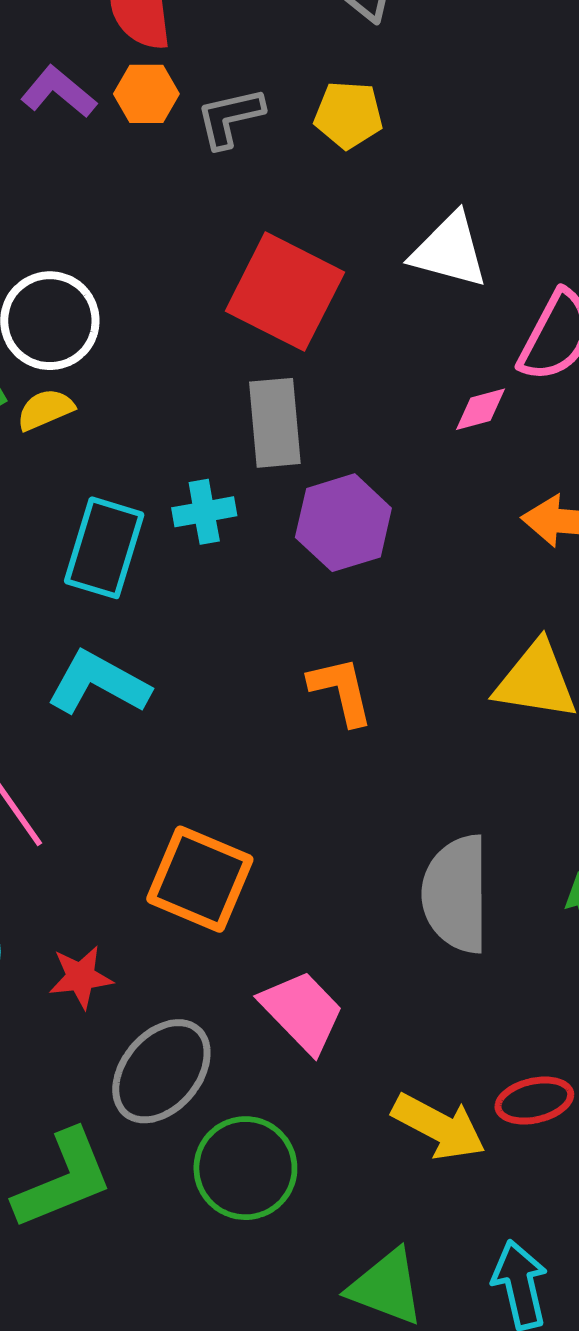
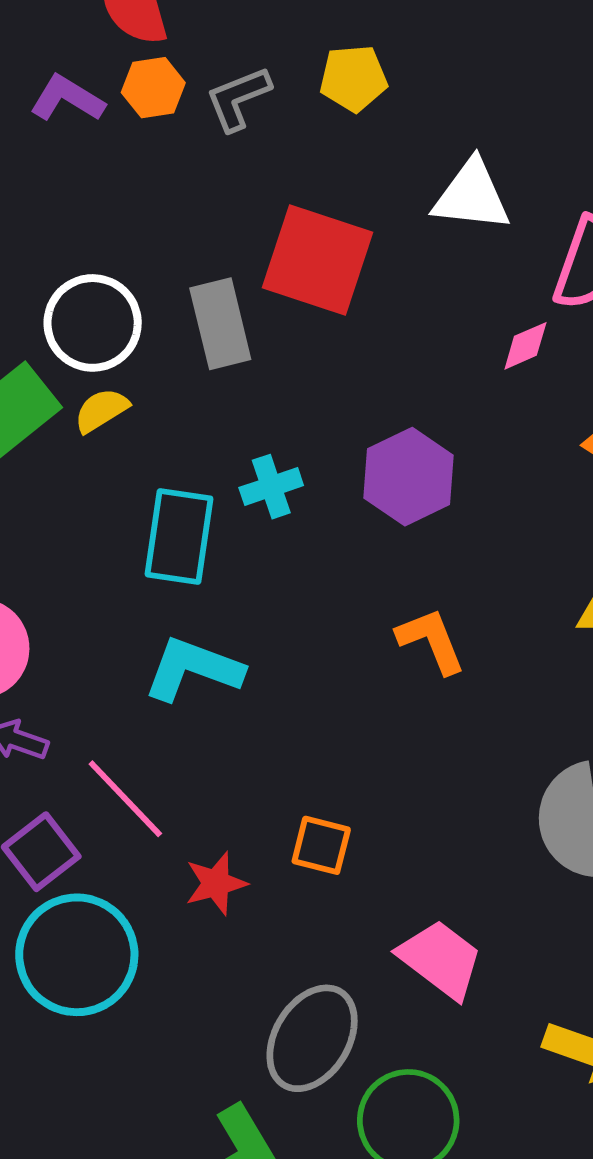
gray rectangle: (275, 423) -> (220, 324), moved
orange square: (200, 879) -> (321, 845), size x0.6
red star: (81, 977) -> (216, 883), moved

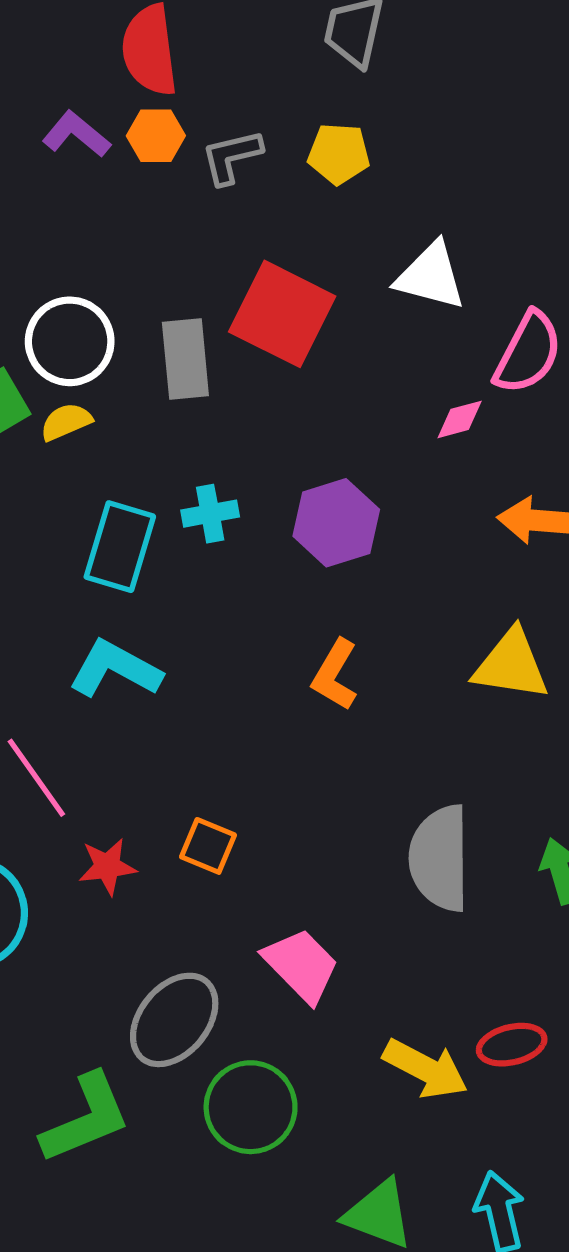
orange L-shape: (431, 641) -> (335, 675), turned -136

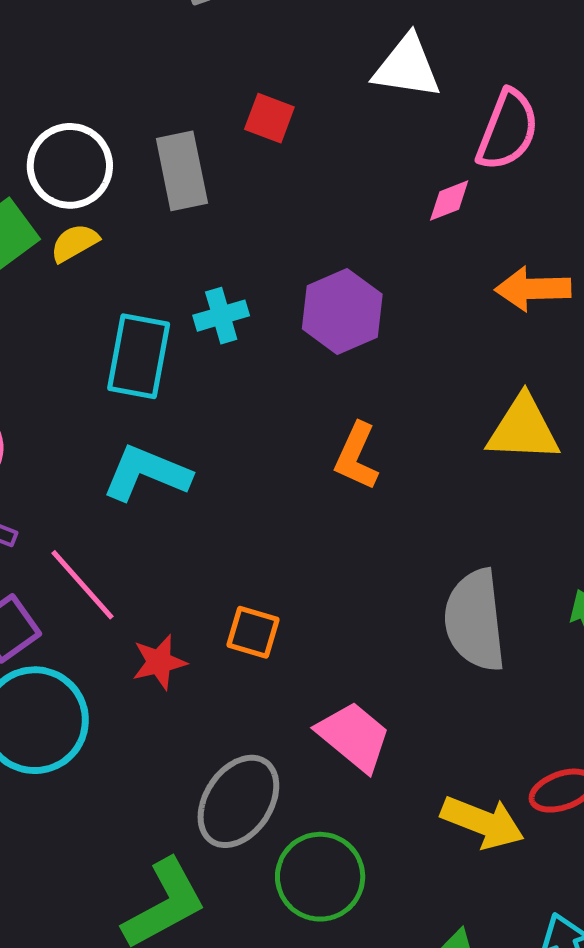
red square: (282, 314) -> (269, 118), size x0.5

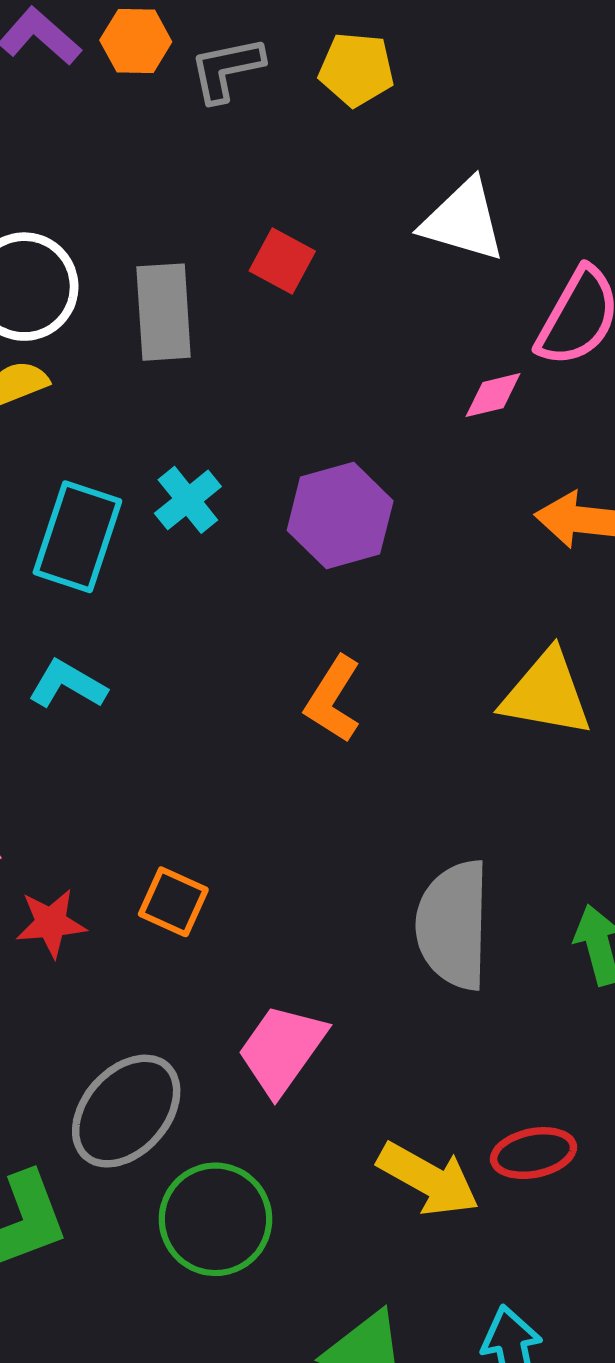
cyan cross: (221, 316) -> (188, 500), turned -30
cyan L-shape: (147, 473) -> (67, 684), size x0.7
pink trapezoid: (354, 736) -> (282, 1049), turned -102

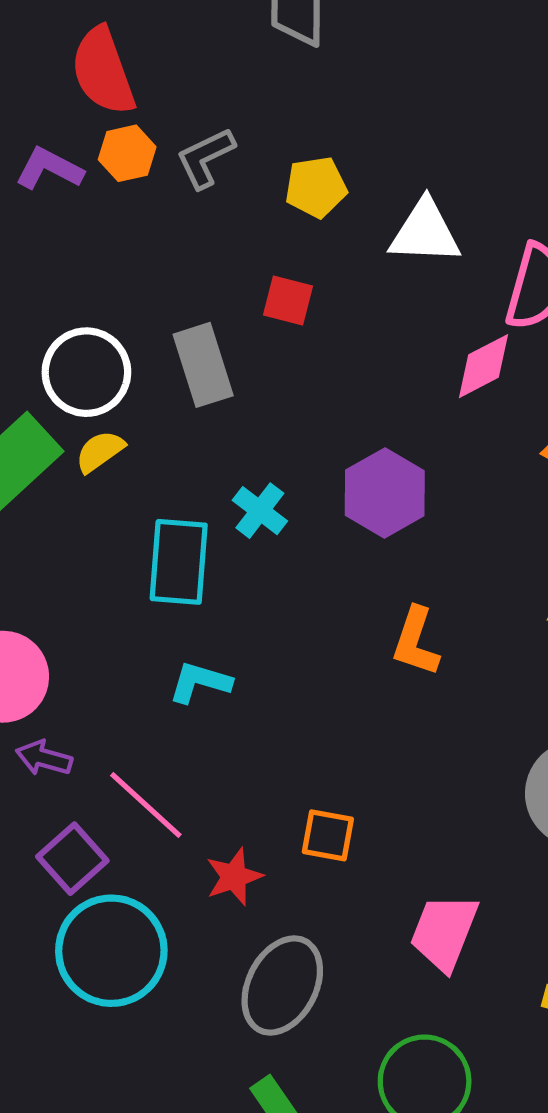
yellow pentagon: (356, 69) -> (316, 187), moved
pink diamond: (493, 395) -> (483, 366), size x1.4
gray ellipse: (126, 1111) -> (282, 986), moved

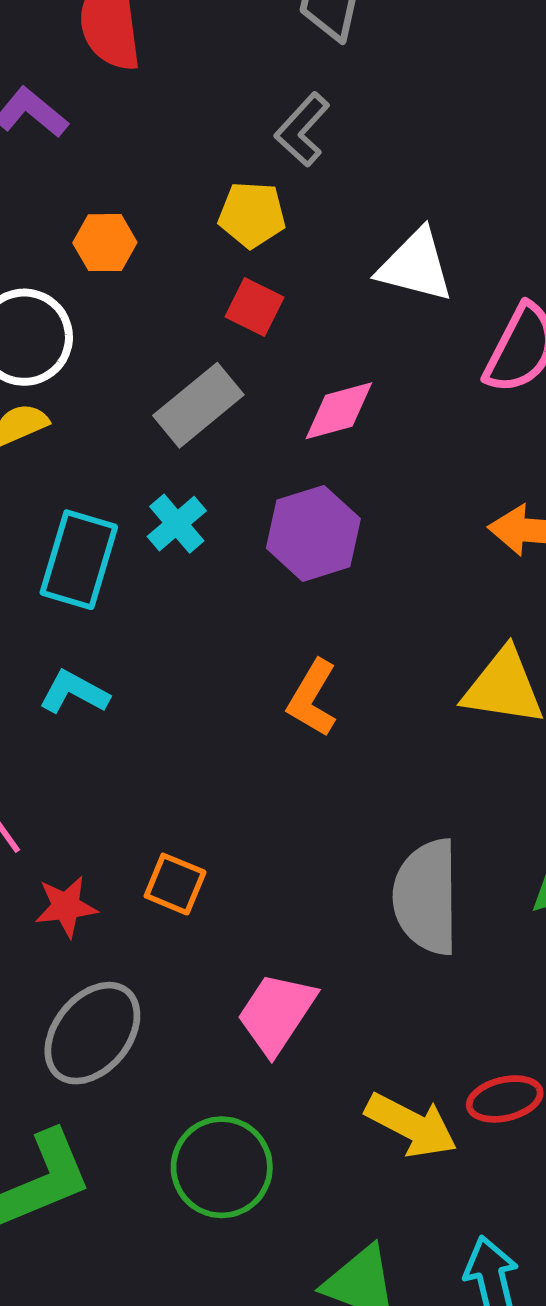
orange hexagon: (127, 153) -> (105, 243), moved
gray L-shape: (205, 158) -> (302, 130), moved, turned -34
yellow pentagon: (316, 187) -> (252, 215), moved
gray rectangle: (203, 365) -> (198, 405), moved, turned 56
pink diamond: (483, 366) -> (339, 411), moved

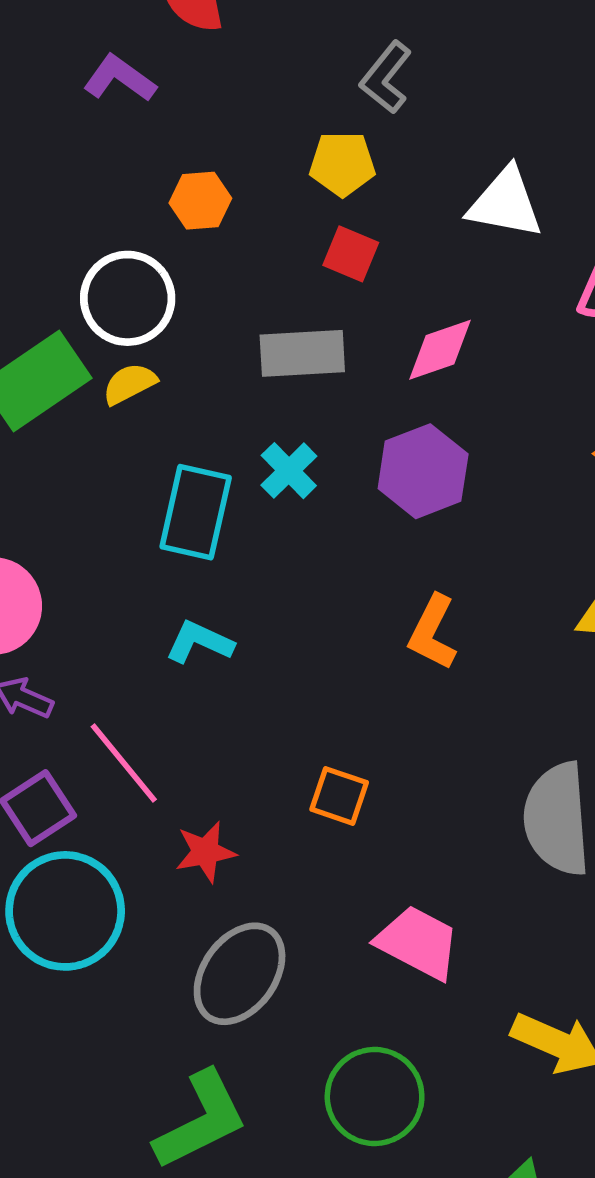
gray rectangle: (198, 405) -> (302, 353), turned 40
orange square: (175, 884) -> (339, 796), moved
pink trapezoid: (276, 1013) -> (418, 942), turned 88

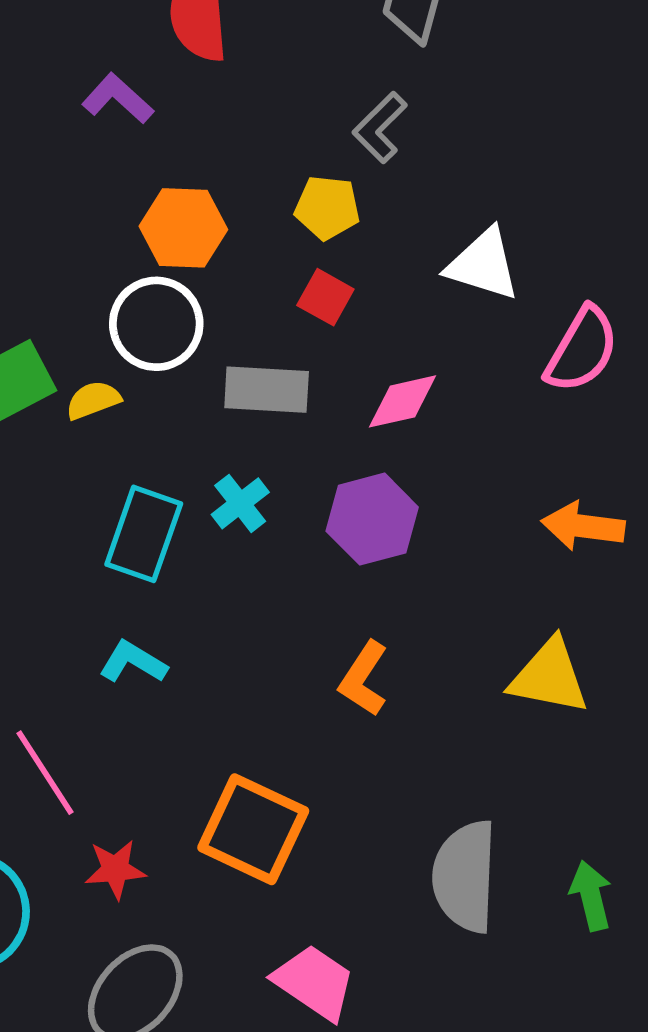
orange hexagon: (200, 201) -> (183, 228), size x1.4
white circle: (128, 298) -> (156, 324), moved
orange square: (339, 796) -> (253, 829), size x1.8

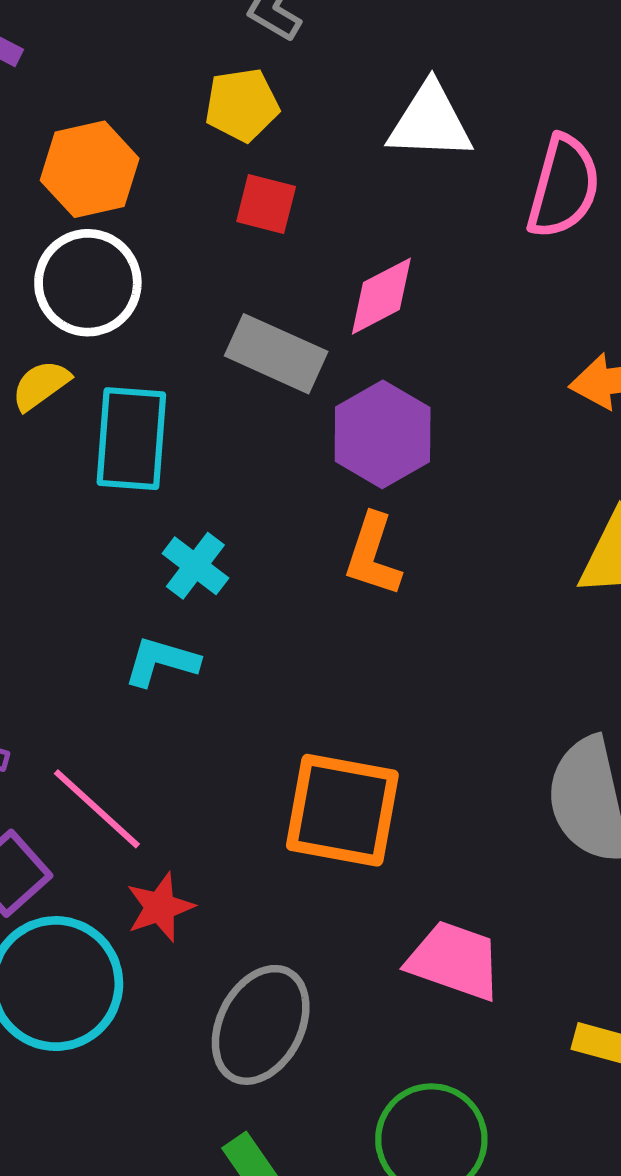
gray rectangle: (267, 390) -> (276, 354), moved, turned 36
cyan cross: (240, 503) -> (195, 566), moved
cyan rectangle: (144, 534) -> (131, 439), moved
orange L-shape: (364, 679) -> (373, 555), moved
red star: (115, 869) -> (160, 907), moved

